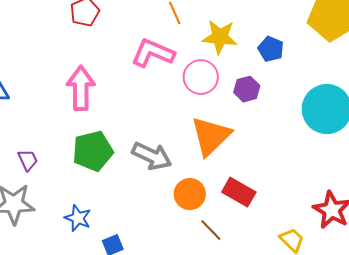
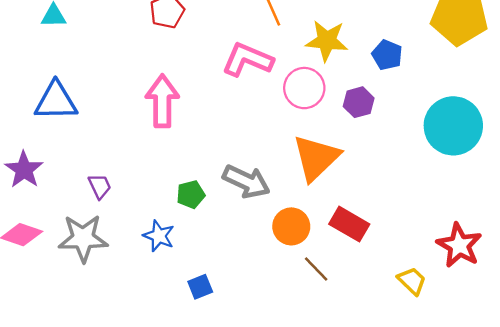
green pentagon: (93, 151) -> (191, 194), moved, size x0.6
blue star: (78, 218) -> (159, 236), moved

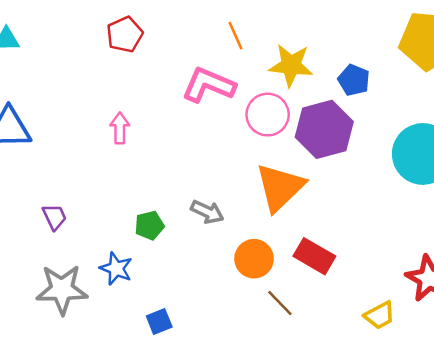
pink arrow: (162, 101) -> (120, 128), size x0.6
purple hexagon: (359, 102) -> (324, 129), size x1.8
gray arrow: (246, 181) -> (207, 212), size x0.7
gray star: (83, 238) -> (62, 289), moved
yellow trapezoid: (412, 281) -> (380, 315), turned 108

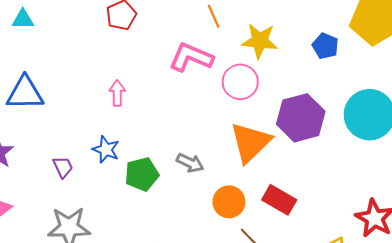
blue pentagon: (354, 80) -> (325, 46), moved
purple hexagon: (324, 129) -> (301, 118), moved
green pentagon: (149, 225) -> (142, 174), size x1.4
blue star: (116, 269) -> (106, 150), moved

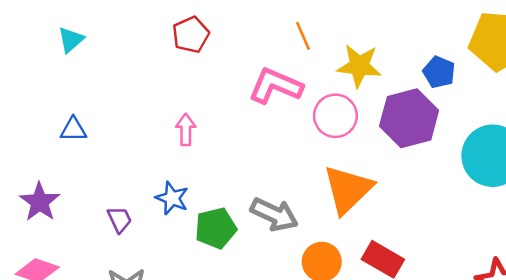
cyan triangle: (23, 19) -> (71, 40), turned -40
blue triangle: (25, 93) -> (73, 130), size x0.6
purple hexagon: (301, 118) -> (409, 118), moved
gray arrow: (190, 163) -> (274, 214), size x1.4

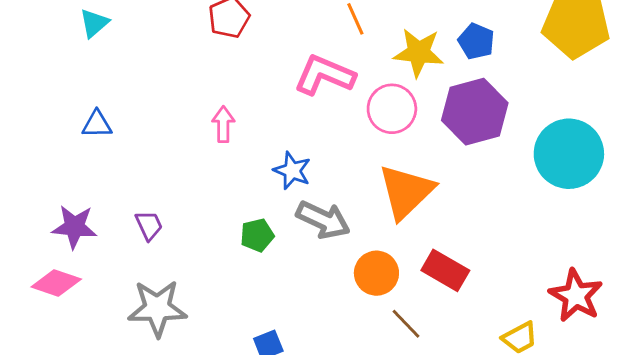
blue pentagon: (439, 72) -> (476, 41), moved
blue star: (172, 198) -> (292, 171), moved
purple star: (40, 202) -> (74, 227), moved, turned -30
green pentagon: (216, 228) -> (257, 235), size x0.7

